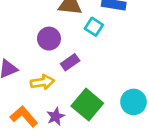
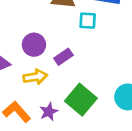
cyan square: (94, 27) -> (88, 21), turned -30
purple circle: (49, 39) -> (34, 45), moved

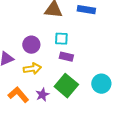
cyan square: (88, 21) -> (61, 39), moved
purple rectangle: (63, 57) -> (66, 57), moved, turned 48

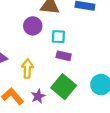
purple circle: (31, 45) -> (33, 26), moved
yellow arrow: (32, 69) -> (27, 69), turned -78

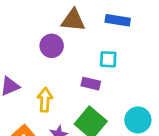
cyan square: (58, 37) -> (108, 59), moved

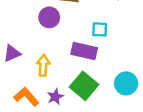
purple rectangle: (91, 84) -> (84, 51), size x1.5

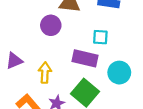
cyan circle: (126, 83) -> (119, 73), moved

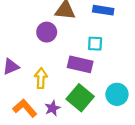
cyan circle: (119, 73) -> (117, 94), moved

